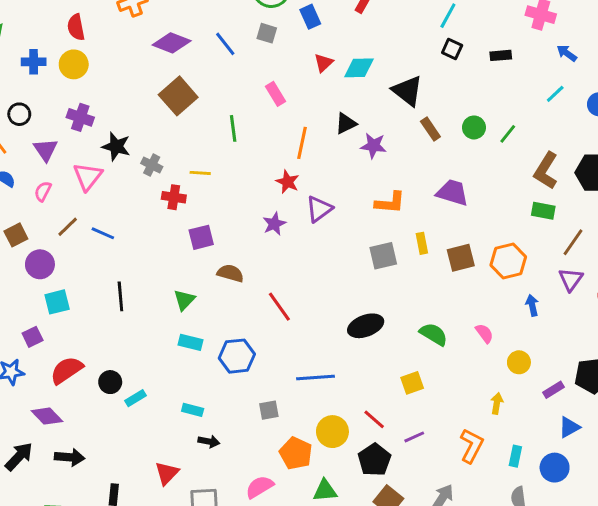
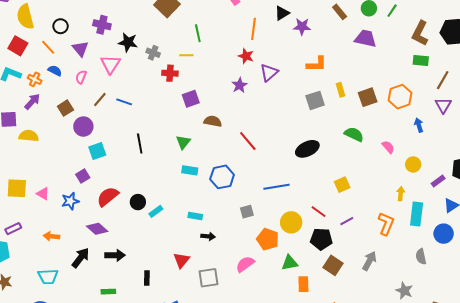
green line: (233, 128) -> (198, 33), moved
purple trapezoid: (452, 193) -> (365, 39), moved
green semicircle: (434, 334) -> (354, 134), moved
cyan rectangle: (515, 456) -> (417, 214), moved, size x1.6
black pentagon: (374, 460) -> (321, 239), turned -30

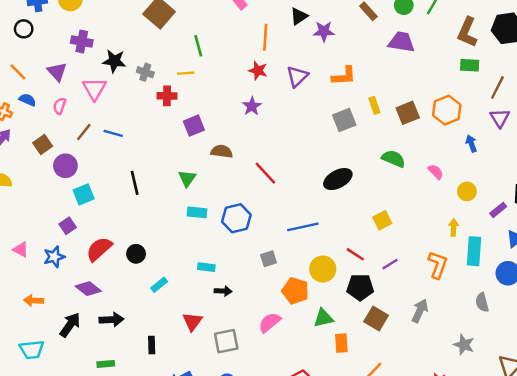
black circle: (61, 26) -> (24, 29), moved
purple triangle: (269, 73) -> (297, 76), moved
cyan rectangle: (156, 211) -> (159, 285), moved

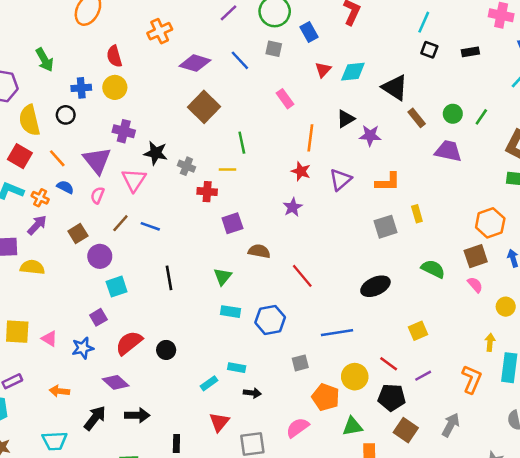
purple triangle: (57, 72) -> (97, 160), size x1.4
brown square: (408, 113) -> (476, 256), moved
cyan rectangle: (159, 285) -> (209, 383), moved

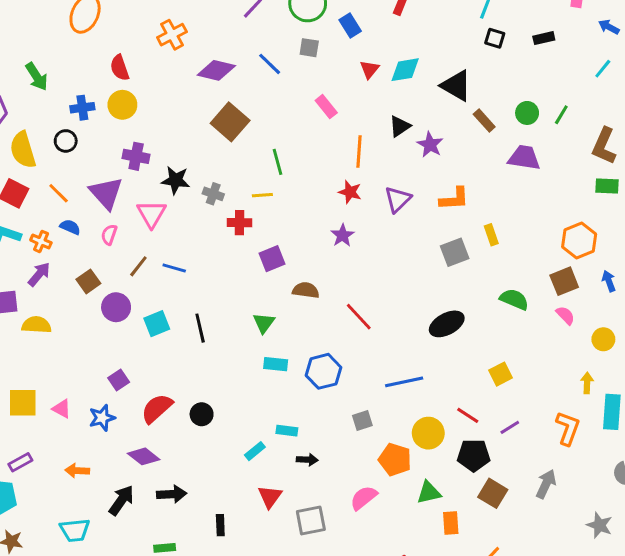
purple star: (370, 136) -> (430, 145), turned 30
cyan square: (117, 287) -> (157, 324), moved

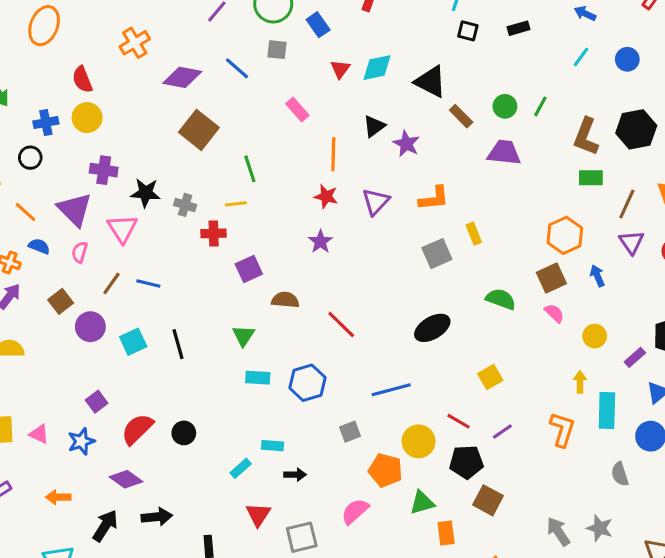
gray arrow: (546, 484) -> (558, 532), moved, turned -56

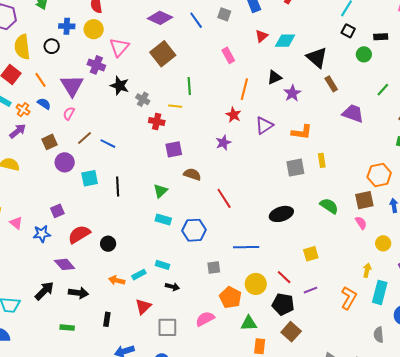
green circle: (505, 106) -> (364, 54), moved
pink triangle: (122, 229) -> (119, 47), moved
orange arrow: (58, 497) -> (117, 280), moved

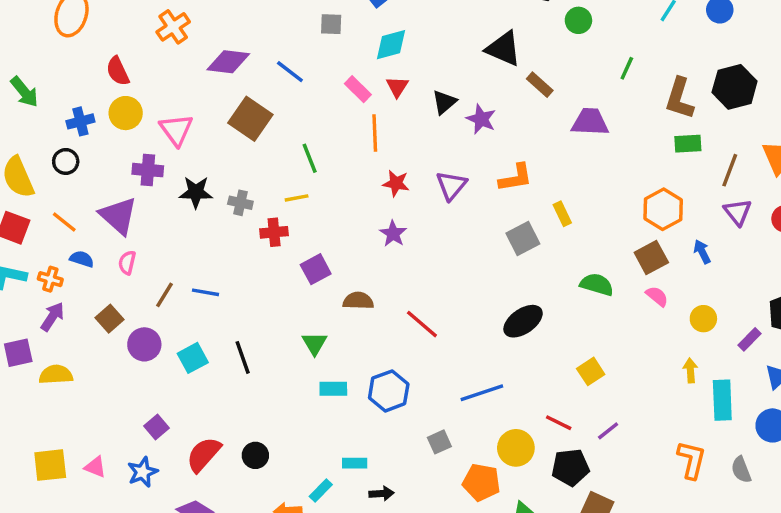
blue line: (196, 20) -> (290, 72), moved
red triangle: (261, 36) -> (397, 87), moved
cyan diamond: (285, 41) -> (391, 45), moved
orange line: (244, 89) -> (375, 133), moved
orange L-shape: (349, 298) -> (692, 460), moved

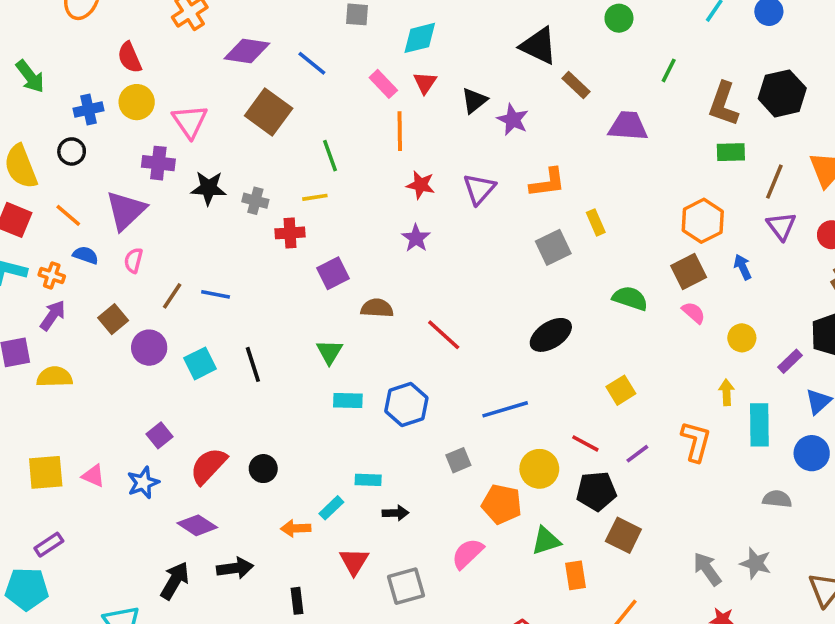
purple triangle: (118, 216) -> (126, 210), turned 33
orange L-shape: (692, 460) -> (696, 441), moved
gray semicircle: (741, 470) -> (777, 499), turned 116

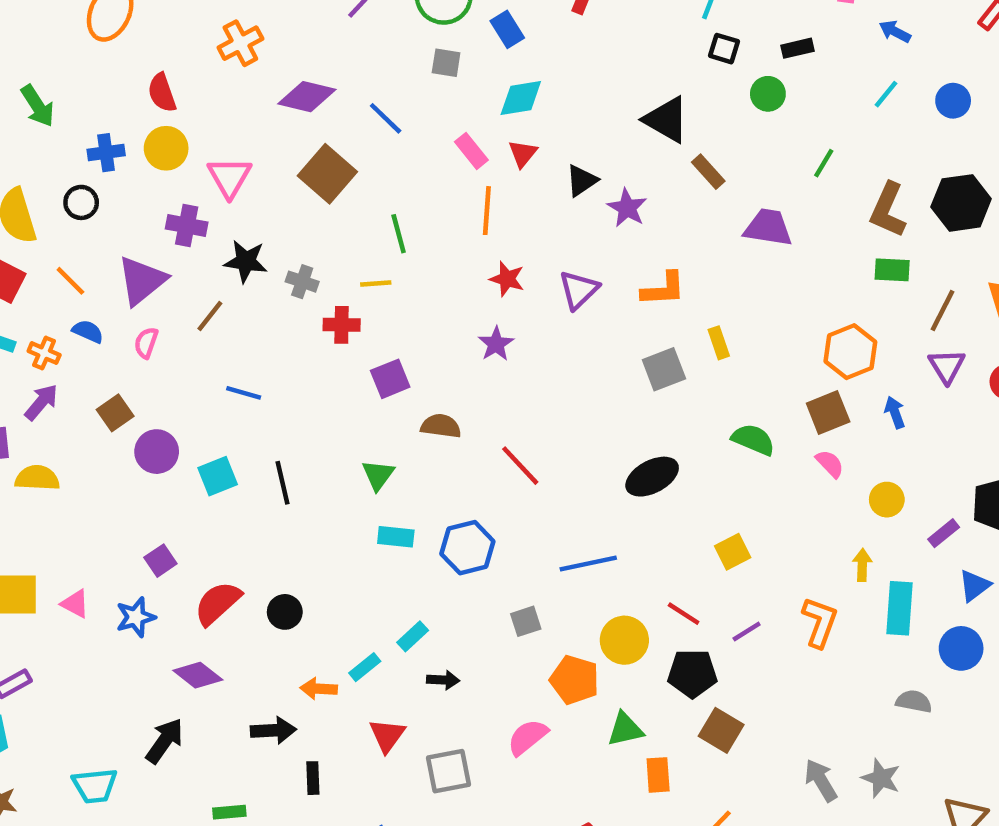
brown line: (172, 296) -> (210, 316), moved
cyan rectangle: (368, 480) -> (413, 636), turned -50
black arrow: (235, 568) -> (273, 730), moved

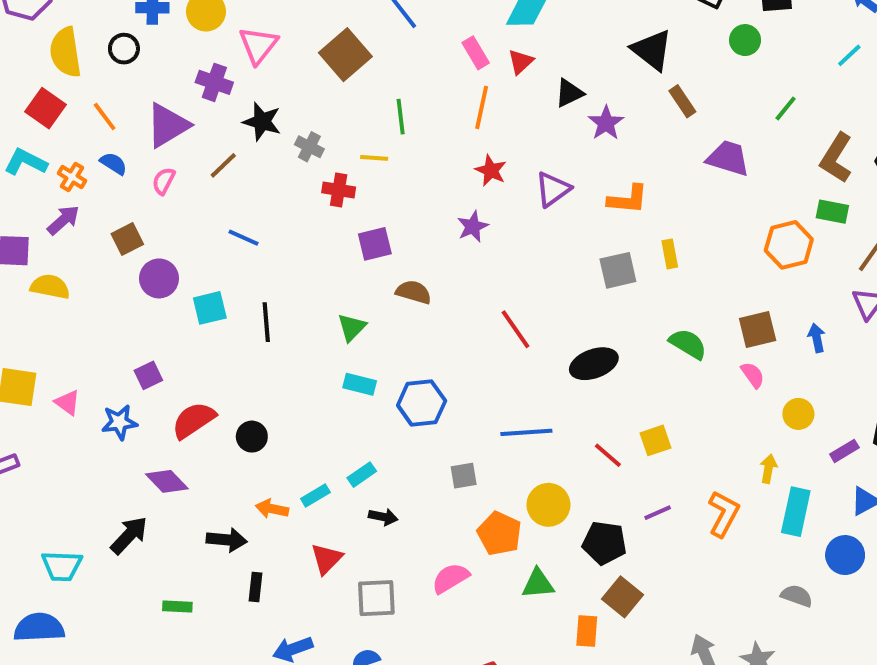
orange hexagon: (850, 352) -> (789, 245), moved
red line: (520, 466) -> (516, 329), moved
red line: (684, 614) -> (608, 455), moved
orange rectangle: (658, 775) -> (587, 631), moved

